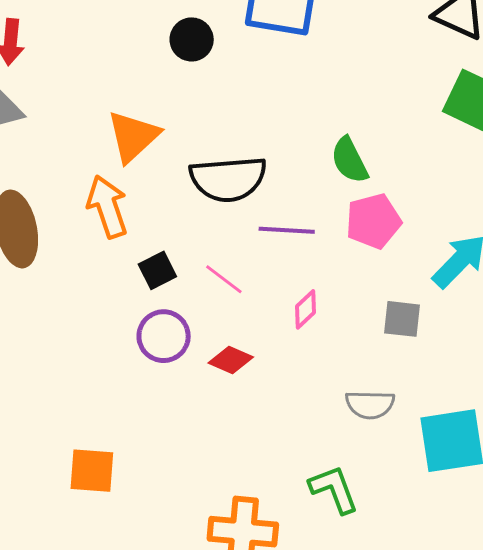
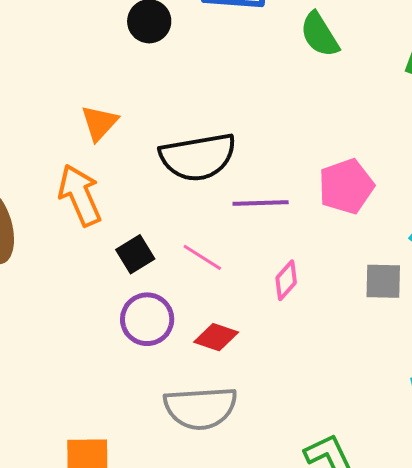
orange triangle: (133, 136) -> (99, 123), size x0.7
green semicircle: (349, 160) -> (320, 35), moved
gray semicircle: (370, 404) -> (200, 408), moved, size x1.5

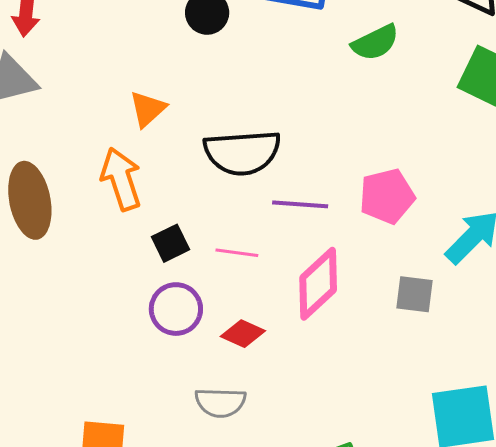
green semicircle: (320, 35) -> (375, 43), turned -90
pink line: (202, 257) -> (237, 253), turned -30
pink diamond: (286, 280) -> (318, 284), size x1.8
gray semicircle: (200, 408) -> (220, 402), size x0.7

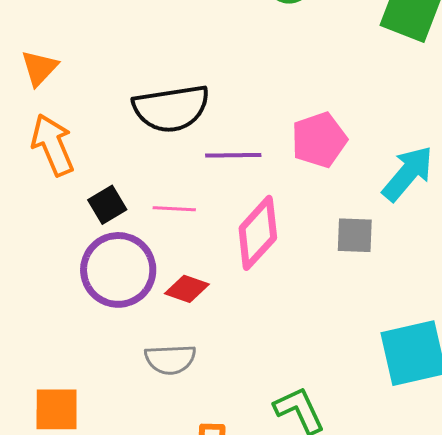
orange triangle: (148, 109) -> (39, 68), moved
purple circle: (176, 309) -> (118, 270), size x1.4

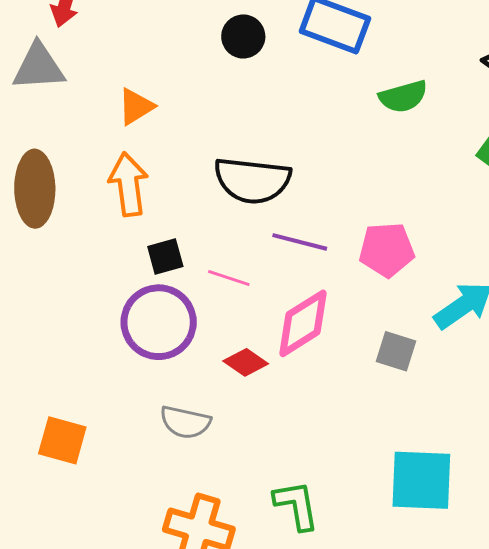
red diamond: (187, 289) -> (246, 362), moved

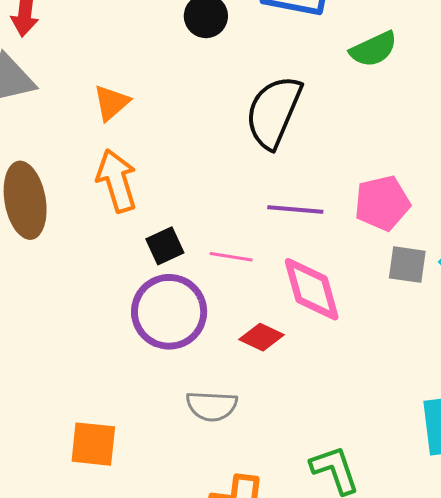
black semicircle: (252, 180) -> (274, 112), moved, turned 116
pink diamond: (303, 323) -> (312, 289), turned -64
gray square: (396, 351) -> (407, 265), moved

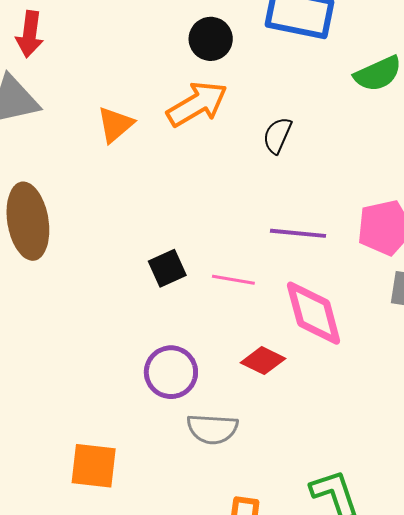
black semicircle: (274, 112) -> (277, 135), size x0.5
orange arrow: (117, 181) -> (197, 104), moved, turned 76
purple circle: (169, 312) -> (171, 372), moved, size x0.7

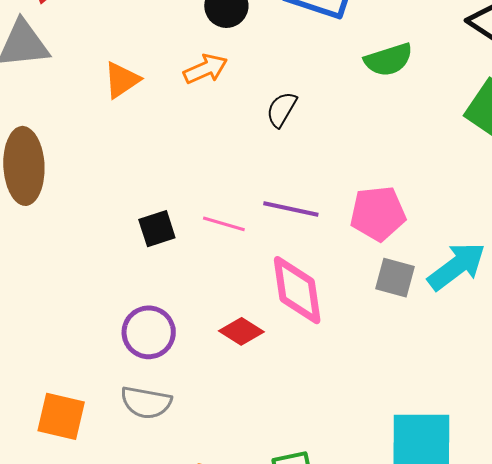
orange arrow: (197, 104) -> (205, 69), size x0.7
pink line: (233, 280) -> (224, 224), moved
gray semicircle: (212, 429) -> (146, 402), moved

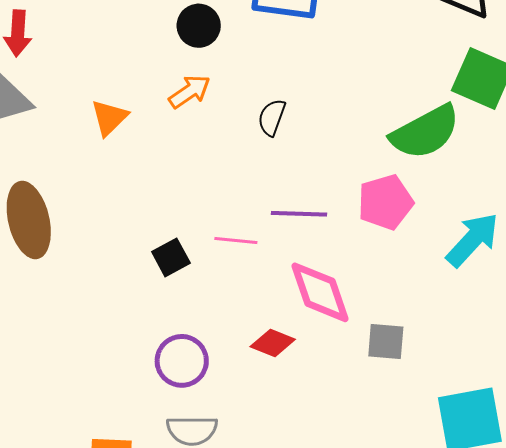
green semicircle: (389, 60) -> (425, 132), moved, size x1.5
gray square: (395, 278) -> (386, 342), moved

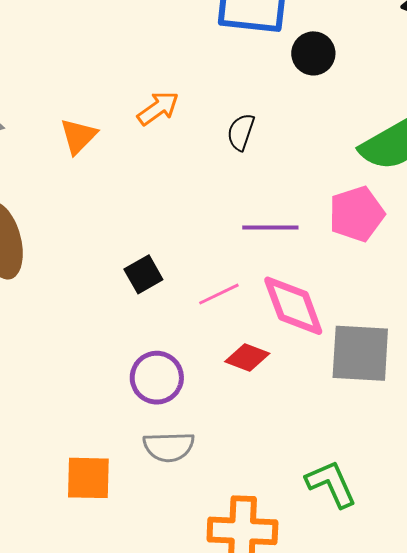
black circle: (199, 26) -> (313, 53), moved
pink line: (236, 241) -> (219, 294), moved, turned -30
gray square: (386, 342) -> (360, 353), size x1.6

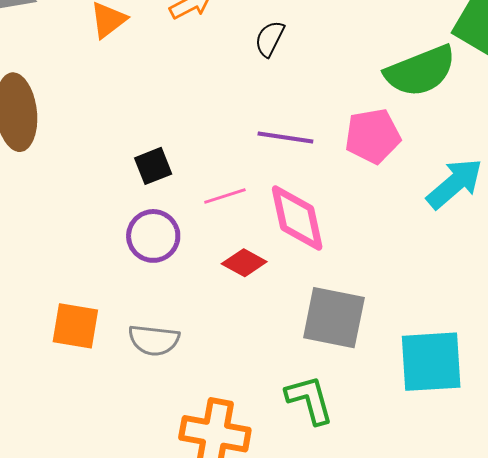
gray square: (360, 353) -> (334, 318), moved
purple circle: (157, 378) -> (153, 236), moved
orange square: (88, 478) -> (75, 326), moved

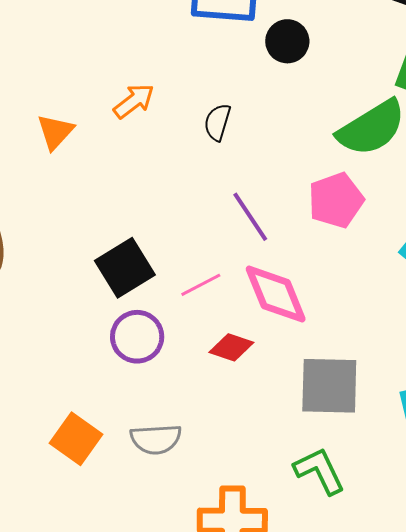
purple line: (285, 137) -> (250, 217), turned 58
black square: (153, 166) -> (125, 268), size x1.5
orange square: (75, 326) -> (76, 439), turned 36

